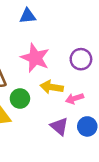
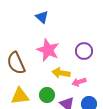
blue triangle: (28, 16) -> (42, 17), turned 48
green circle: (20, 99) -> (47, 95), moved

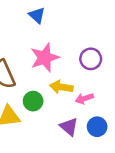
pink star: (48, 50) -> (45, 58), turned 30
green circle: (47, 95) -> (33, 101), moved

